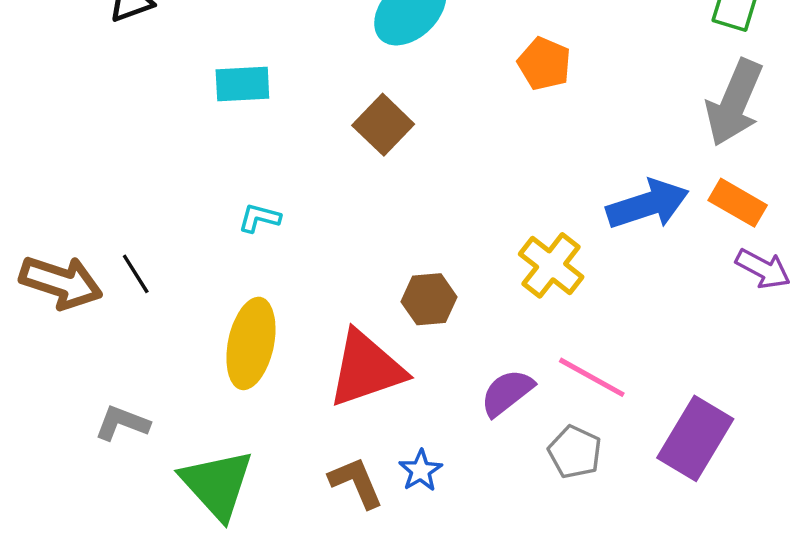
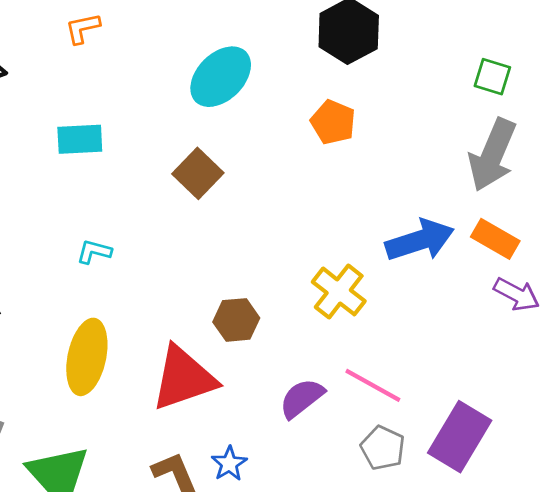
gray pentagon: (575, 452) -> (383, 448), moved

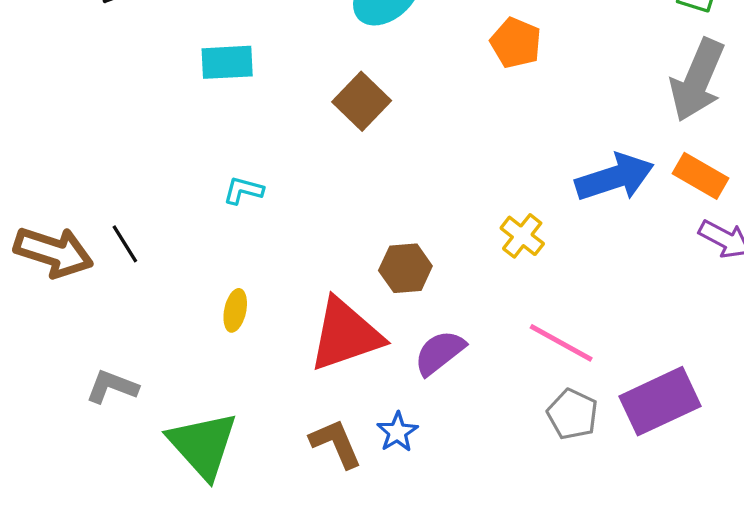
yellow cross: (339, 291) -> (522, 236), size x0.7
yellow ellipse: (87, 357) -> (235, 310), size x0.5
purple semicircle: (302, 398) -> (440, 353), moved
purple rectangle: (460, 437) -> (660, 401), turned 34

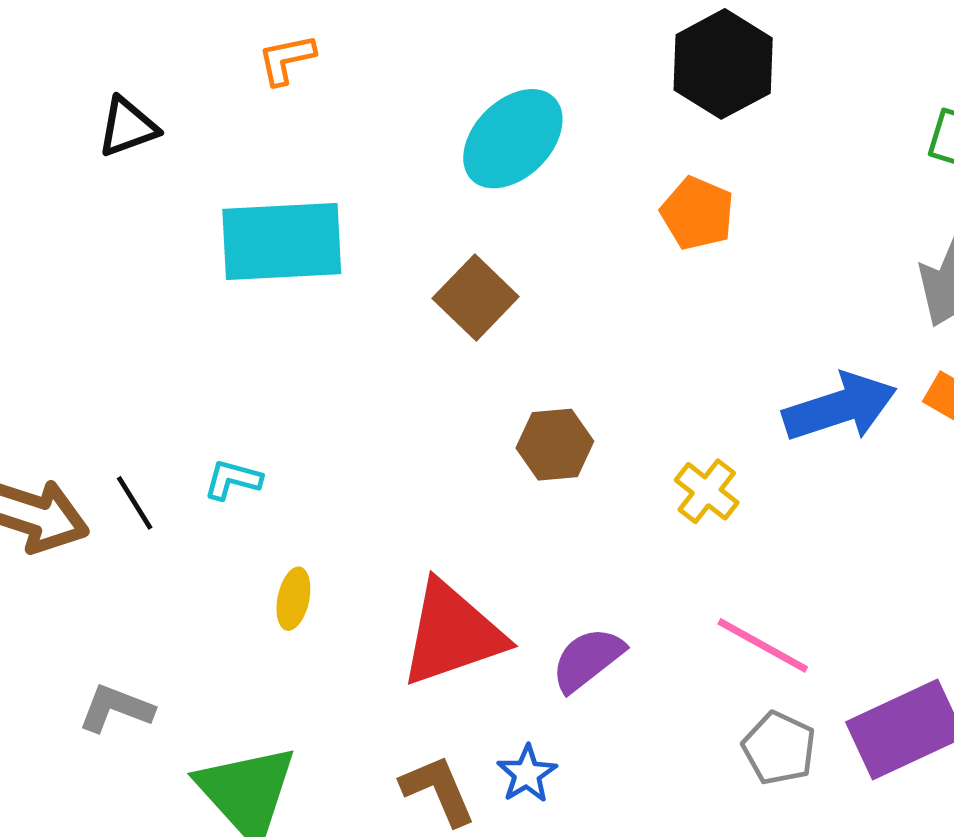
cyan rectangle: (227, 62) -> (282, 241), size x1.6
cyan L-shape: (243, 190) -> (233, 480), moved
brown hexagon: (405, 268) -> (555, 445), moved

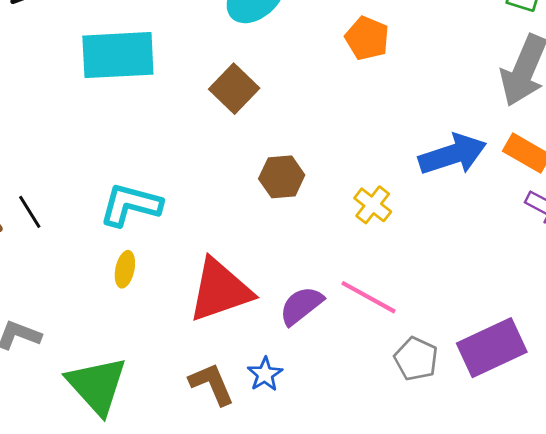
cyan L-shape: (233, 480) -> (131, 205), moved, size x1.8
pink line: (763, 645) -> (368, 297), moved

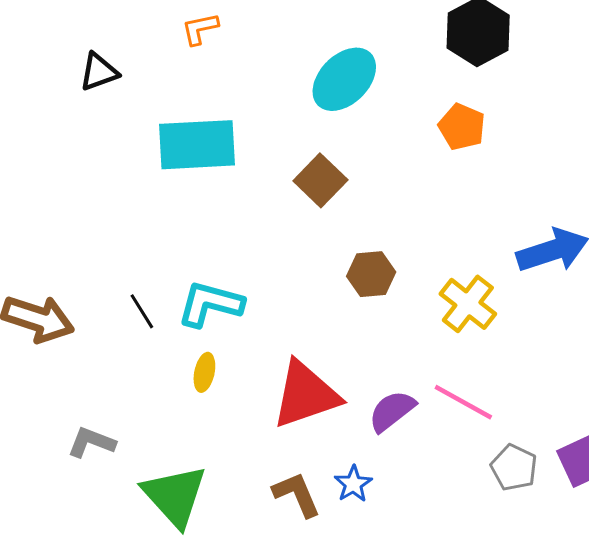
yellow cross: (373, 205) -> (468, 304), size x1.4
black line: (30, 212) -> (142, 311), moved

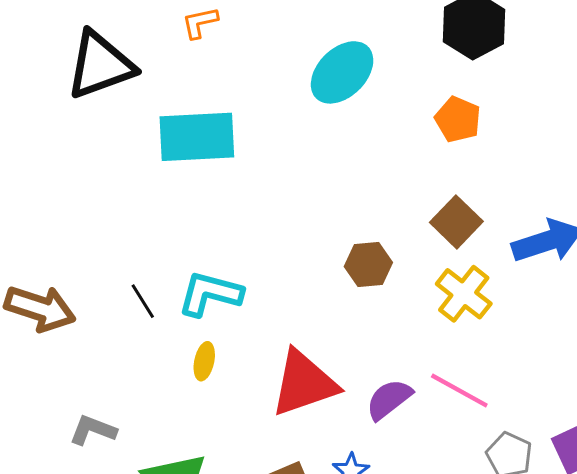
black triangle: (99, 72) -> (100, 65), size x1.8
brown square: (320, 180) -> (456, 222), moved

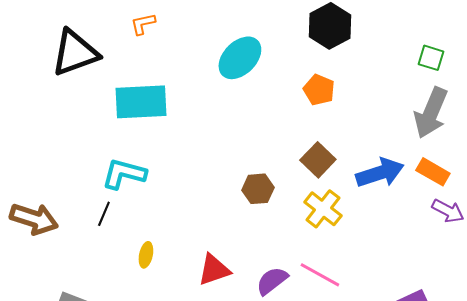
cyan L-shape: (210, 294) -> (124, 174), moved
black line: (143, 301) -> (104, 214), turned 55
red triangle: (304, 383) -> (214, 270), size x0.7

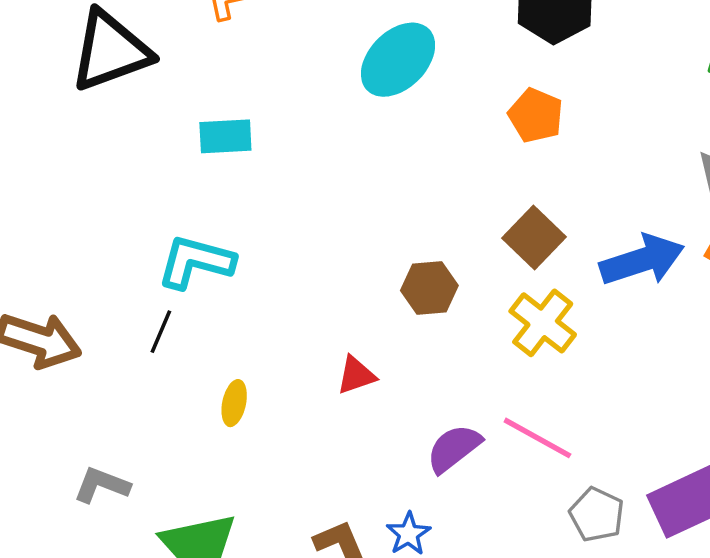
cyan rectangle: (141, 102) -> (225, 136), size x0.6
red triangle: (214, 270) -> (356, 375), moved, size x0.7

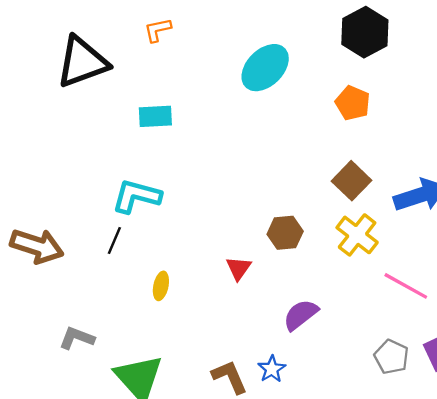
brown hexagon: (429, 288) -> (285, 233), moved
red triangle: (356, 375) -> (239, 268), turned -36
pink line: (537, 438) -> (406, 286), moved

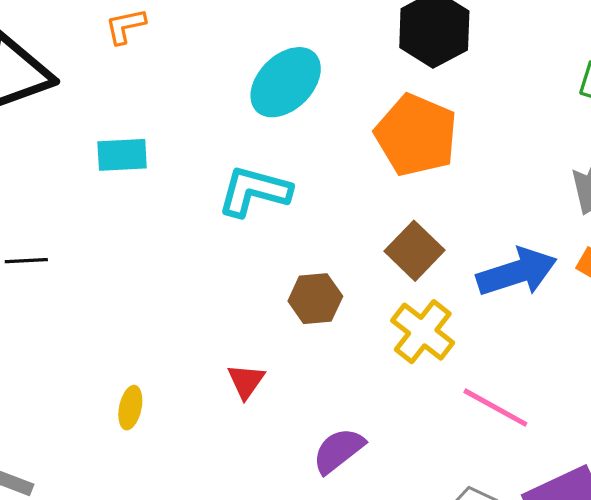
orange pentagon: (353, 103) -> (416, 135), size x1.6
cyan L-shape: (137, 196) -> (254, 191), moved
brown hexagon: (285, 233) -> (315, 299), moved
black line: (114, 240) -> (26, 261), moved, turned 64

